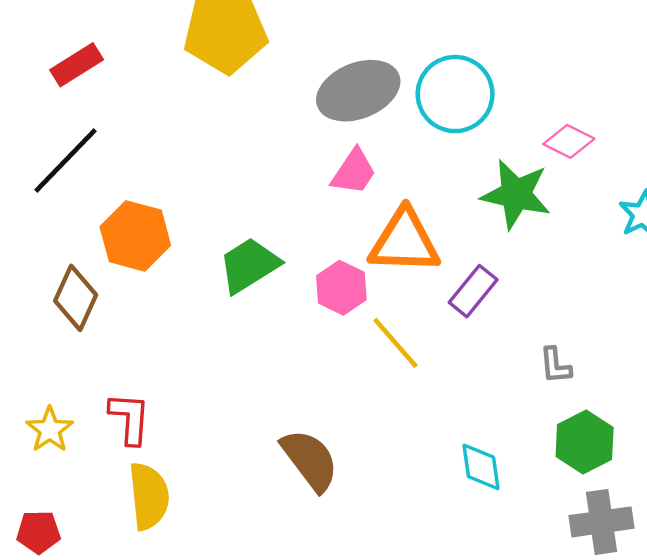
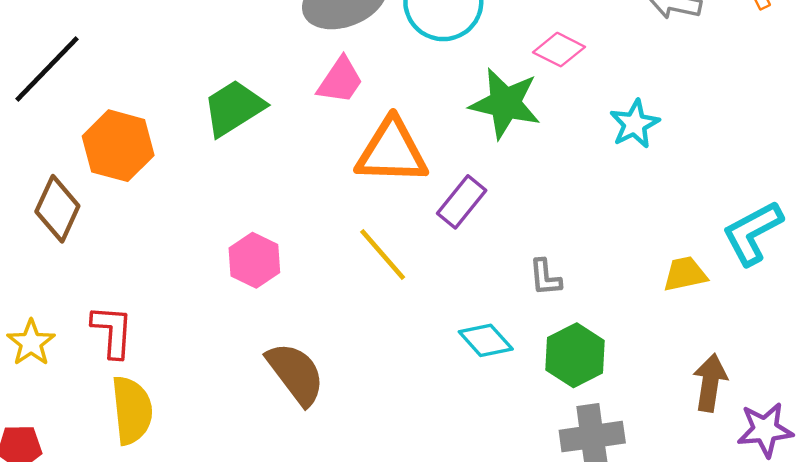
green trapezoid: (249, 265) -> (234, 108), moved
pink hexagon: (341, 288) -> (254, 260), moved
cyan diamond: (481, 467) -> (486, 340), moved, turned -34

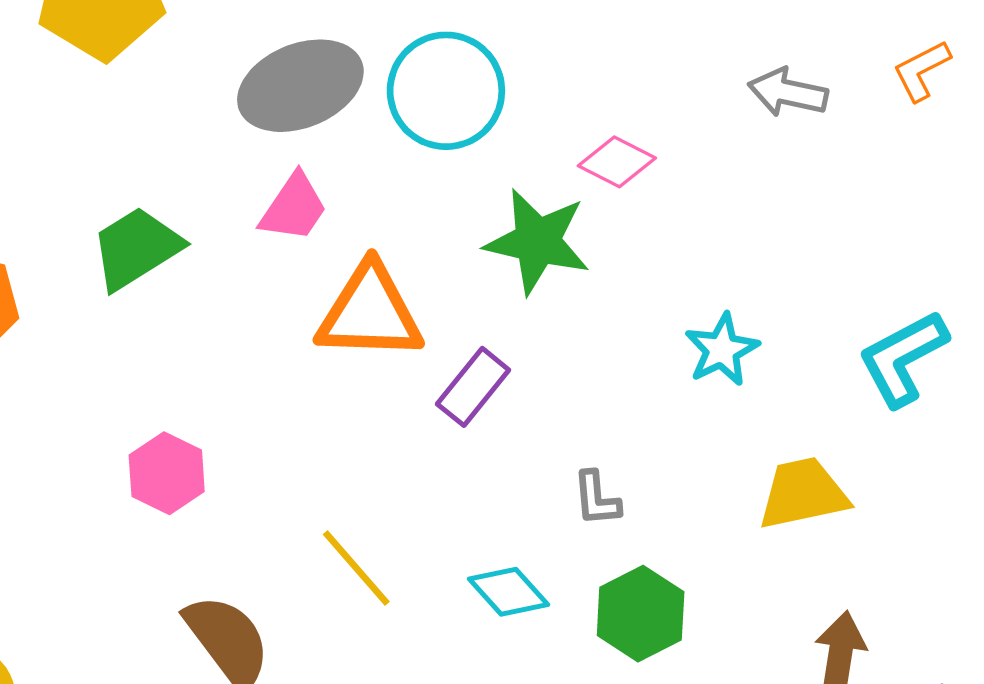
cyan star: (635, 124) -> (722, 350), moved
cyan L-shape: (753, 233) -> (903, 358), moved
yellow line: (383, 255) -> (356, 568), moved
yellow trapezoid: (685, 274) -> (803, 494), size x1.4

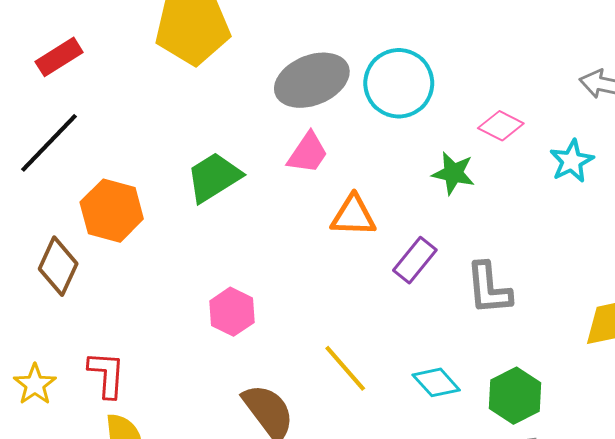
green star: (537, 241) -> (453, 173), size x0.7
orange triangle: (370, 312) -> (353, 216), size x0.7
cyan star: (722, 350) -> (572, 161), moved
gray L-shape: (597, 499) -> (489, 288), moved, size x1.6

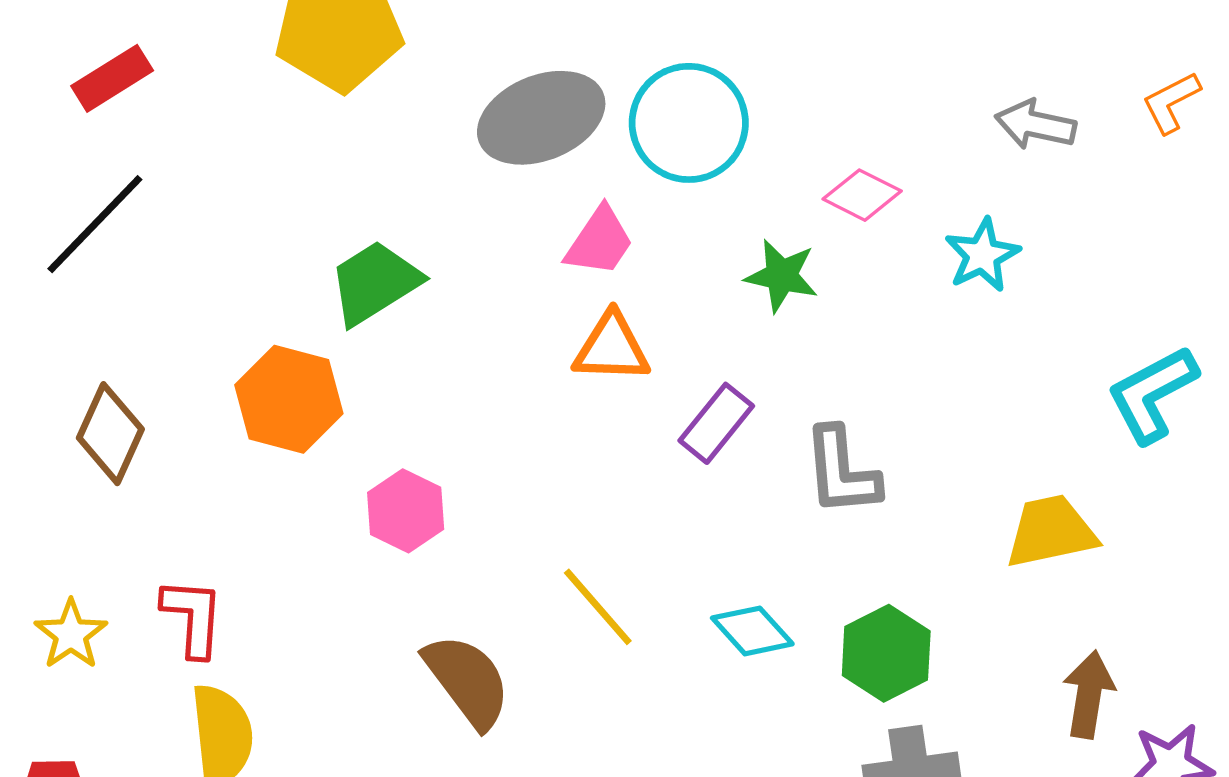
pink trapezoid: (308, 153) -> (600, 241), moved
orange hexagon: (112, 211) -> (289, 399), moved

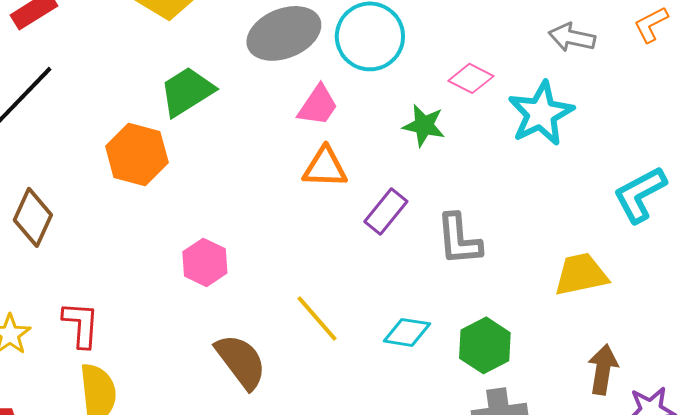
cyan star: (982, 255) -> (541, 113), size x1.5
green trapezoid: (375, 283) -> (187, 91), moved
orange hexagon: (289, 399) -> (137, 154), moved
cyan diamond: (752, 631) -> (407, 332), turned -39

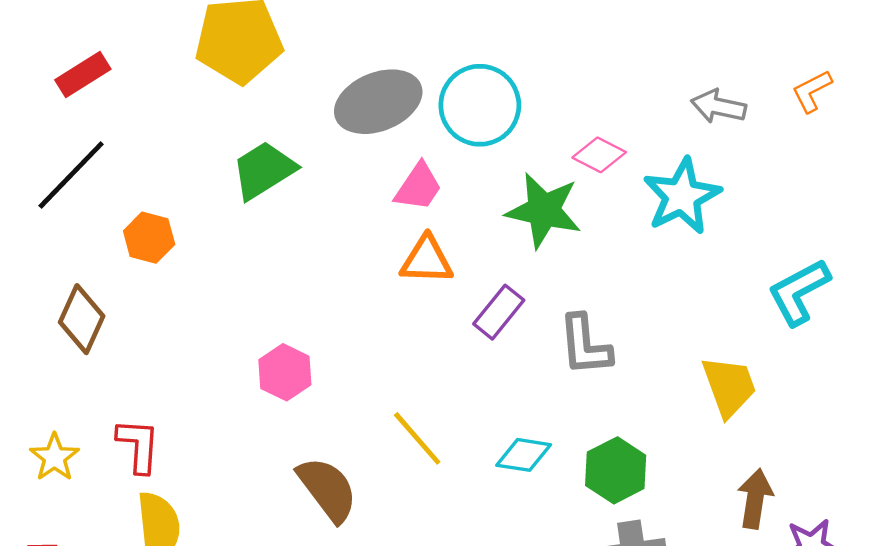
green star: (424, 125) -> (544, 210), size x1.5
orange hexagon: (137, 154) -> (149, 238), moved, size x0.7
yellow trapezoid: (581, 274) -> (729, 386), turned 82

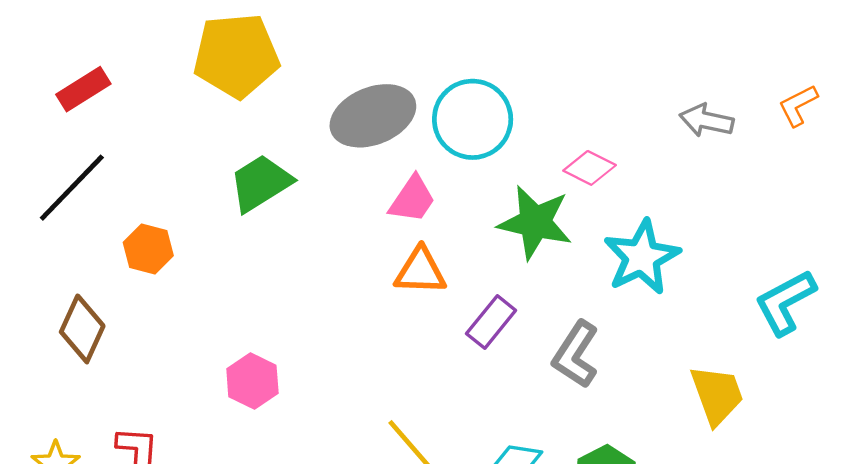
cyan star: (682, 196) -> (642, 257), moved
gray L-shape: (585, 345) -> (576, 354), turned 38
pink hexagon: (285, 372) -> (252, 381), moved

